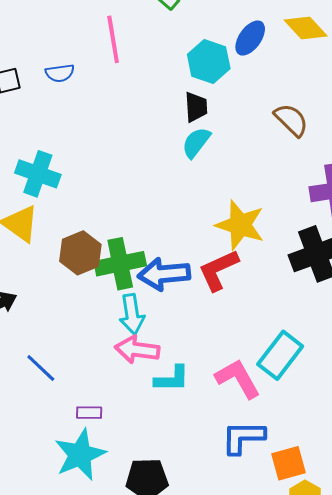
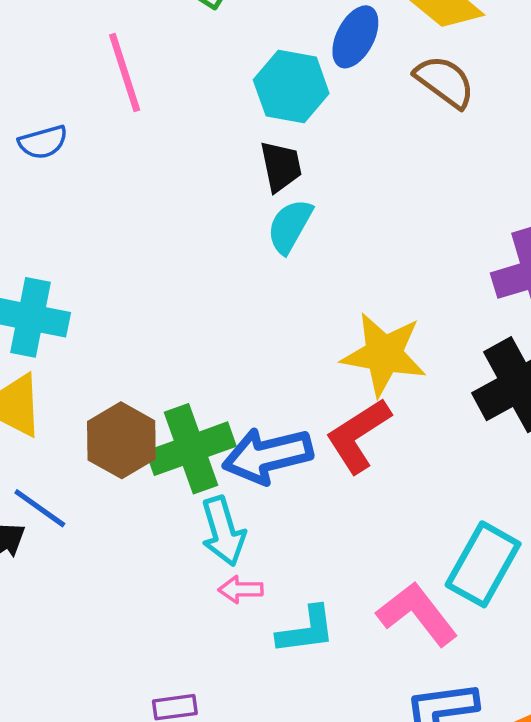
brown semicircle: (291, 120) -> (445, 81), moved
pink arrow: (137, 350) -> (241, 589), size x0.6
blue line: (41, 368) -> (40, 508), moved

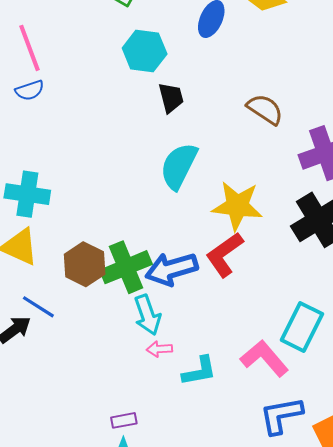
pink line: (125, 73) -> (30, 48), moved
brown semicircle: (445, 81) -> (265, 109), moved
cyan hexagon: (291, 87) -> (145, 51), moved
cyan semicircle: (290, 226) -> (179, 166), moved, size x1.4

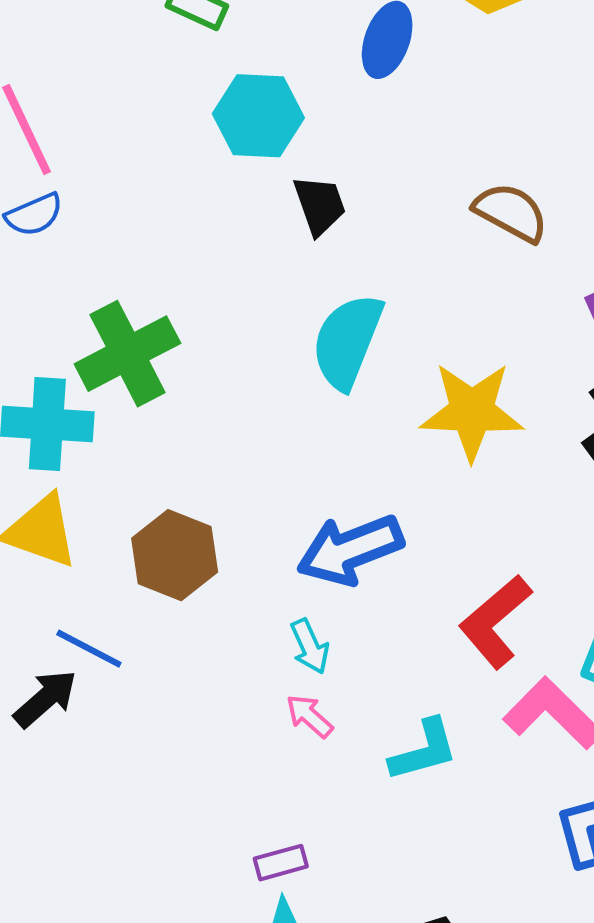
red L-shape: (224, 255) -> (495, 621), moved
green cross: (126, 267) -> (127, 354), moved
cyan arrow: (147, 315) -> (310, 646), size x0.7
pink arrow: (159, 349) -> (309, 716), moved, turned 50

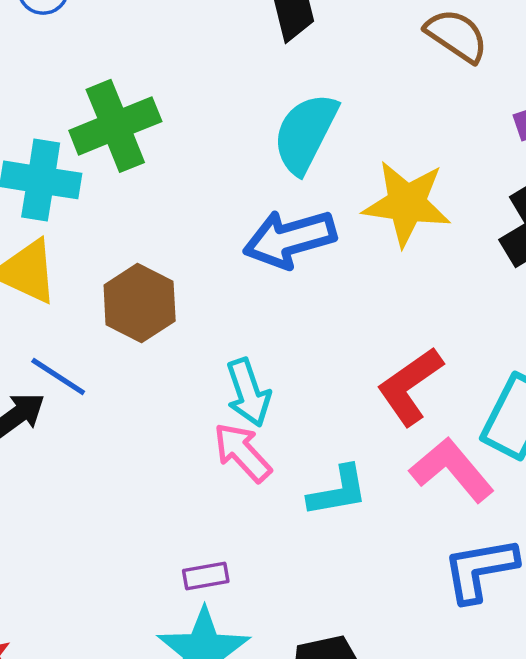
blue arrow: (350, 550) -> (290, 239), moved
cyan arrow: (310, 646) -> (248, 393), size x1.4
pink arrow: (309, 716) -> (242, 452), size x1.5

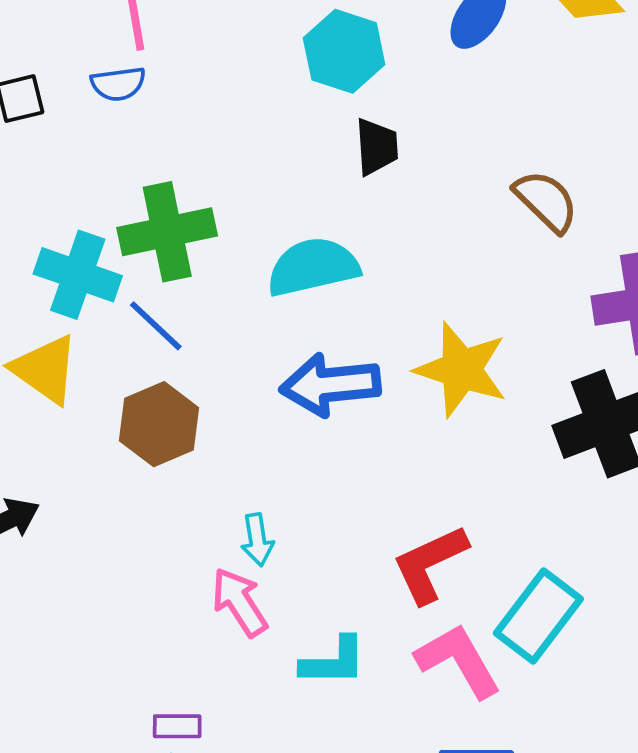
cyan semicircle: (305, 133) -> (313, 267), moved, turned 40
blue line: (58, 376) -> (156, 326), moved
cyan arrow: (248, 393) -> (257, 540), size x0.7

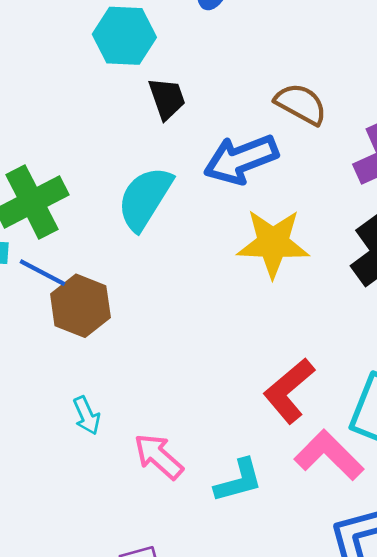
cyan semicircle: (313, 267) -> (145, 198), turned -30
blue arrow: (330, 385) -> (241, 159), moved
brown hexagon: (159, 424) -> (80, 306), moved
cyan arrow: (257, 540) -> (87, 415), moved

